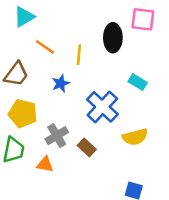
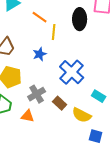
orange line: (45, 47) -> (40, 17), moved
cyan rectangle: (138, 82) -> (99, 96), moved
yellow semicircle: (135, 137) -> (82, 115), moved, turned 42

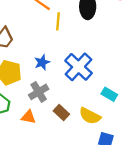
blue star: (40, 54) -> (42, 62), moved
brown rectangle: (60, 103) -> (61, 112), moved

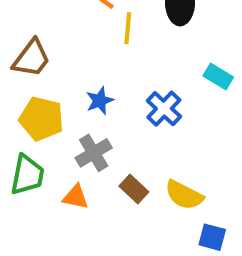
blue cross: (79, 67) -> (164, 109), size x0.7
cyan rectangle: (109, 94) -> (218, 77), moved

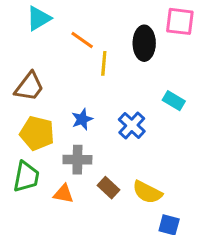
gray cross: (94, 153) -> (77, 160), turned 32

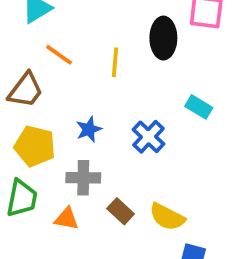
orange line: (82, 40) -> (59, 55), moved

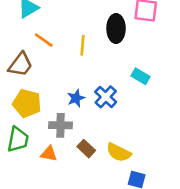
blue star: (89, 129) -> (76, 98), moved

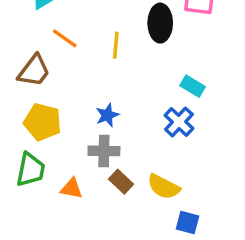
blue cross: (106, 97) -> (179, 122), moved
gray cross: (61, 125) -> (104, 151), moved

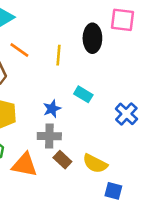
cyan rectangle: (193, 86) -> (83, 94), moved
blue cross: (179, 122) -> (126, 114), moved
orange triangle: (72, 188) -> (25, 165), size x1.5

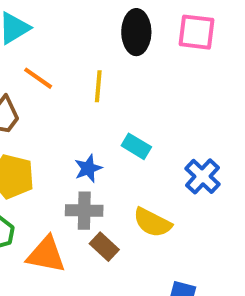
black ellipse: (92, 38) -> (136, 32), moved
yellow semicircle: (95, 164) -> (152, 223), moved

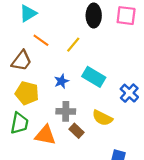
yellow line: (98, 86) -> (73, 45), turned 35
cyan rectangle: (136, 146) -> (94, 77), size x1.5
blue star: (88, 168) -> (61, 81), moved

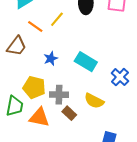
yellow line: (73, 45) -> (57, 19), moved
blue star: (61, 81) -> (51, 59), moved
yellow pentagon: (27, 93) -> (34, 87), moved

